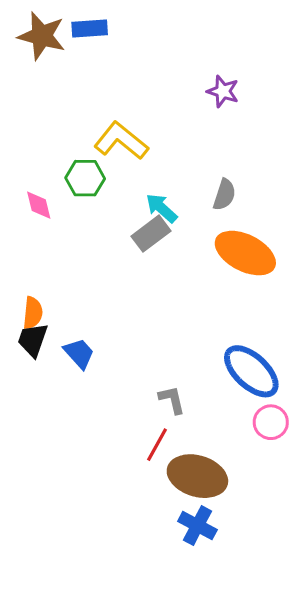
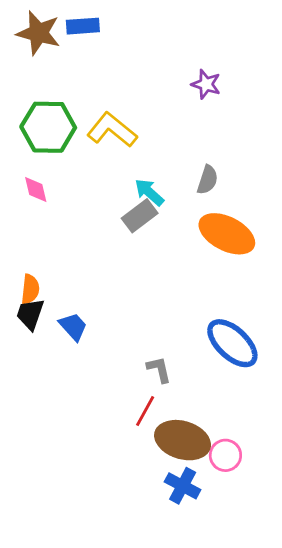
green hexagon: (85, 178) -> (48, 127), moved, size x1.5
pink circle: (271, 422) -> (225, 455), moved

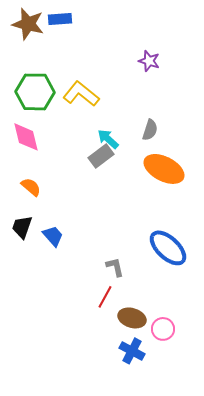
pink diamond: (36, 189) -> (26, 137), size x1.5
orange semicircle: (30, 289) -> (31, 187), moved, turned -55
brown ellipse: (183, 440) -> (132, 318), size x0.7

